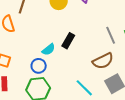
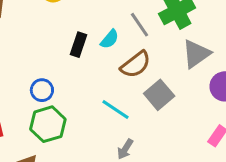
cyan semicircle: (49, 49) -> (110, 39), moved

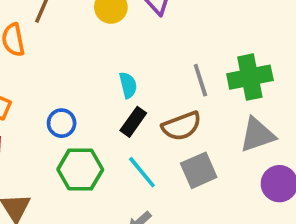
cyan semicircle: (110, 39) -> (128, 85), moved, turned -70
black rectangle: (78, 45) -> (133, 122), moved
green hexagon: (48, 124) -> (80, 170), moved

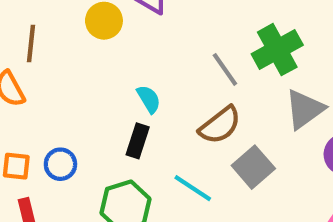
black rectangle: (133, 122) -> (138, 141), moved
blue circle: (62, 123) -> (60, 164), moved

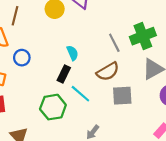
blue circle: (60, 164) -> (22, 58), moved
gray square: (253, 167) -> (122, 96), turned 30
cyan line: (193, 188) -> (80, 94), moved

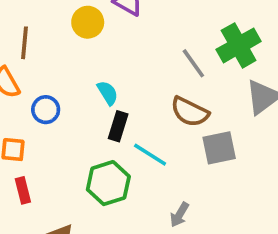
cyan semicircle: (72, 53) -> (108, 93), moved
brown semicircle: (108, 71) -> (190, 112), turned 65

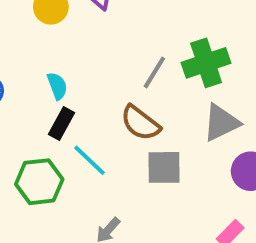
gray line: (193, 63) -> (154, 72), turned 56

